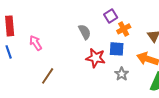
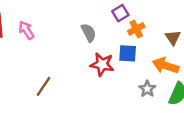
pink arrow: (36, 43) -> (26, 30), moved
gray star: (122, 74) -> (147, 89), moved

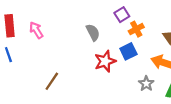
blue square: (128, 53) -> (128, 51), turned -30
red star: (102, 64) -> (105, 61), turned -30

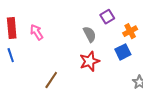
purple square: (122, 15) -> (107, 17), moved
red star: (105, 61) -> (90, 61), moved

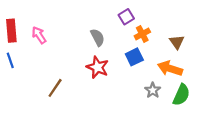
purple square: (107, 17) -> (126, 17), moved
red star: (90, 61) -> (98, 67), turned -30

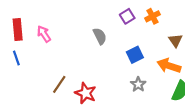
orange cross: (142, 34) -> (152, 16), moved
red star: (98, 67) -> (86, 93), moved
gray star: (153, 90) -> (138, 84), moved

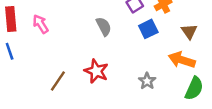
blue square: (135, 55) -> (148, 29), moved
red star: (86, 93) -> (96, 71), moved

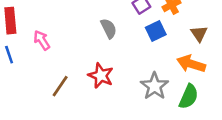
pink arrow: (41, 24) -> (42, 40), moved
gray star: (147, 81) -> (155, 86), size x1.5
green semicircle: (194, 88) -> (189, 97), moved

